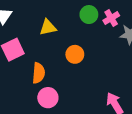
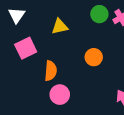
orange circle: (75, 54) -> (94, 57), moved

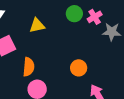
orange circle: (94, 57) -> (79, 68), moved

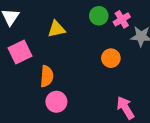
orange circle: (79, 68) -> (111, 58), moved

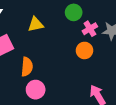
pink cross: (122, 19) -> (90, 29), moved

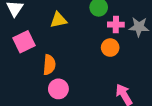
pink cross: (90, 29) -> (116, 25), turned 32

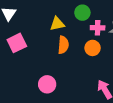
yellow triangle: (58, 20) -> (57, 24), moved
orange semicircle: (49, 65) -> (63, 45), moved

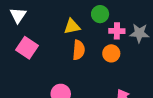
pink square: (17, 43) -> (27, 48), turned -30

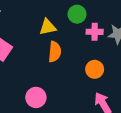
orange circle: (111, 53) -> (95, 69), moved

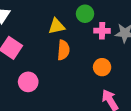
pink circle: (36, 97) -> (28, 82), moved

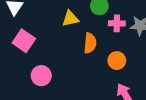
orange semicircle: (63, 50) -> (90, 43), moved

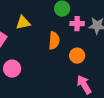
yellow triangle: (70, 19) -> (23, 23), moved

